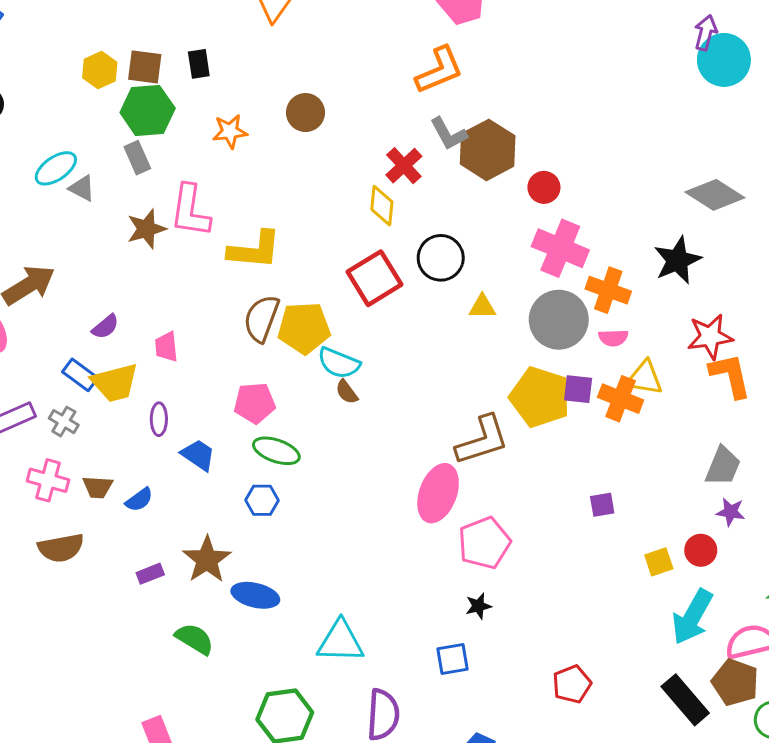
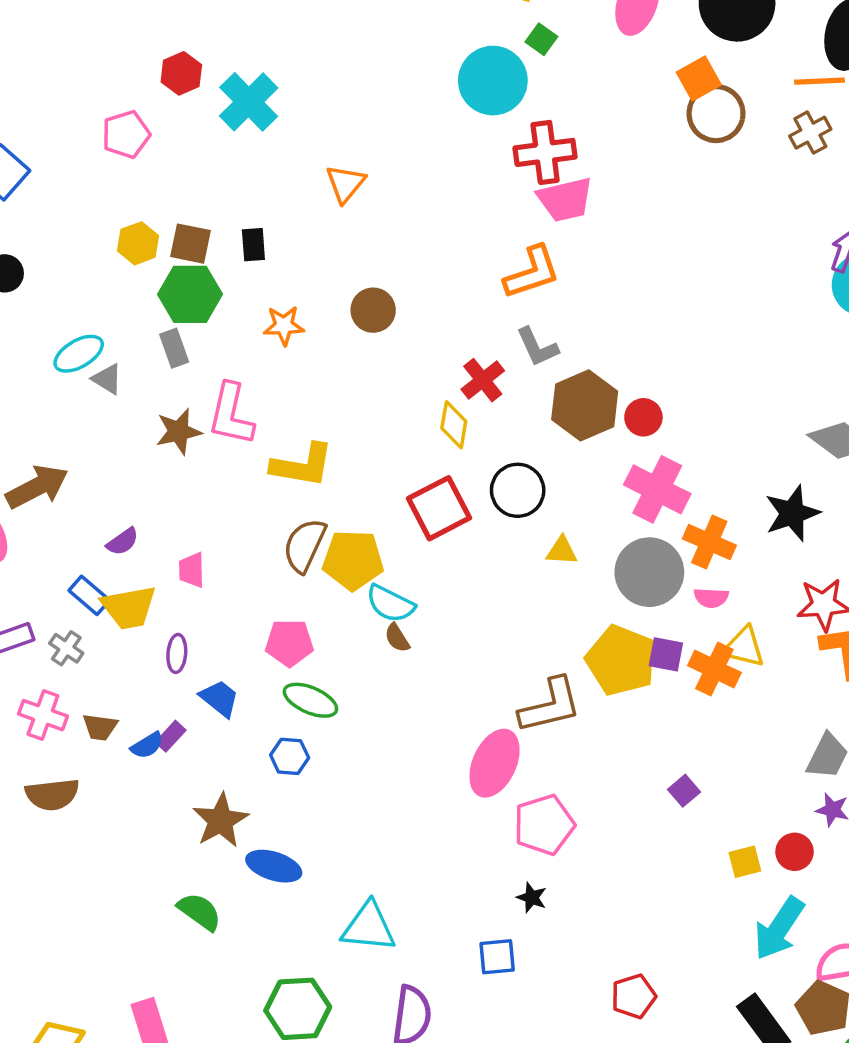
brown hexagon: (488, 150) -> (585, 405), moved
purple square: (602, 505) -> (684, 791), turned -35
purple rectangle: (150, 574) -> (171, 736), moved, turned -30
black star: (478, 606) -> (532, 898), turned 30

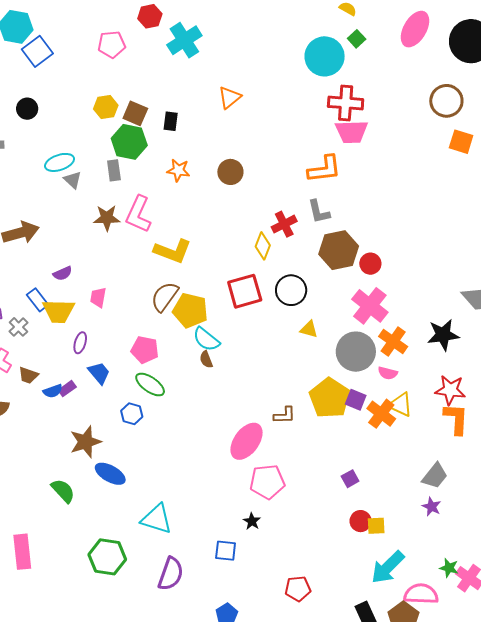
orange square: (699, 79) -> (461, 142), moved, turned 35
brown L-shape: (550, 706) -> (285, 415), size x0.6
red circle: (795, 852) -> (361, 521), moved

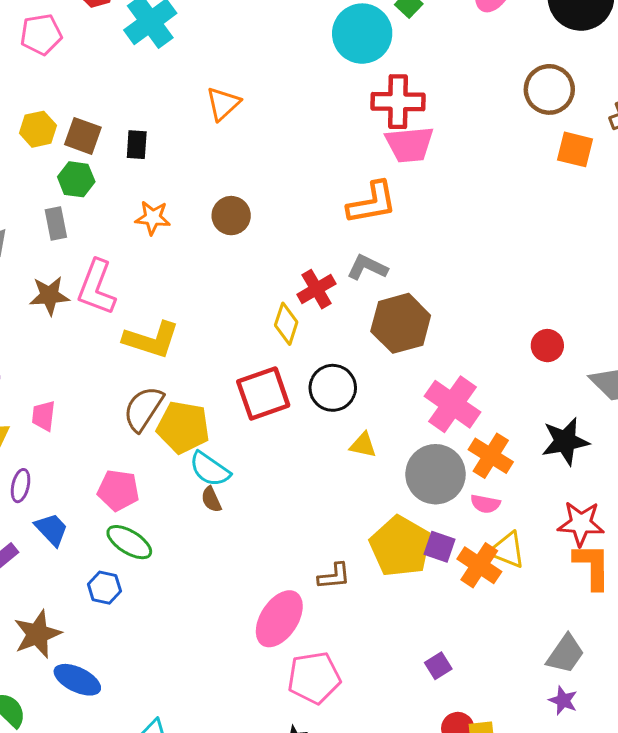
green hexagon: (129, 142) -> (76, 179), size x0.7
gray L-shape: (319, 212) -> (367, 267), turned 132
red circle: (370, 264) -> (547, 346), moved

